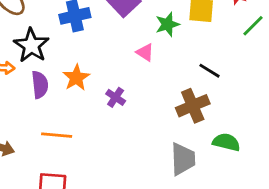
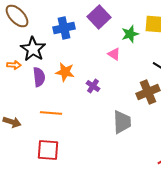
orange star: (76, 78) -> (65, 72), turned -30
gray trapezoid: (183, 159) -> (122, 122), moved

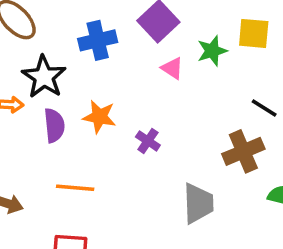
pink triangle: (114, 54) -> (172, 68), moved

